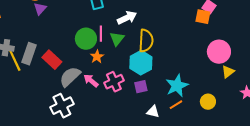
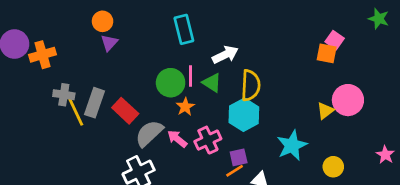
green triangle: (117, 39) -> (212, 83), turned -35
yellow triangle: (228, 72) -> (325, 111), moved
purple square: (141, 87) -> (239, 157), moved
orange line: (176, 105) -> (235, 171), moved

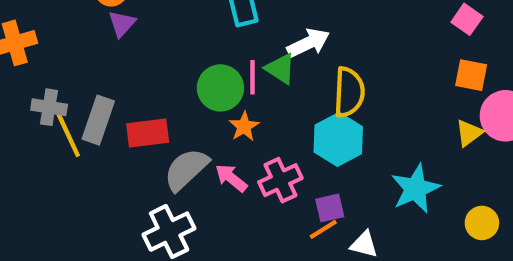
pink square: (335, 40) -> (467, 19), moved
orange square: (327, 53) -> (471, 75), moved
green triangle: (212, 83) -> (280, 69), moved
red rectangle: (125, 111) -> (148, 133), turned -50

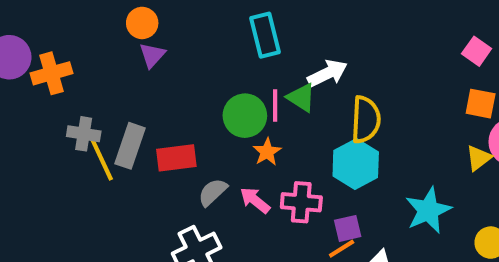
gray semicircle: (186, 169) -> (213, 192), size x0.7
pink cross: (280, 180) -> (301, 202), turned 30

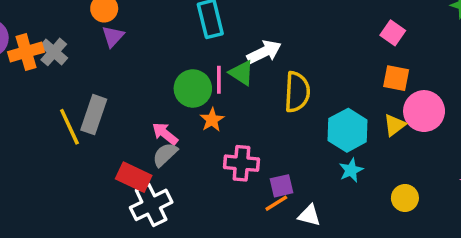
gray cross: (84, 134) -> (54, 52), moved, turned 32
red rectangle: (176, 158) -> (134, 177), moved, turned 32
cyan hexagon: (356, 164) -> (348, 130), moved
pink arrow: (255, 200) -> (165, 134), moved
cyan star: (428, 210) -> (351, 170), size x0.6

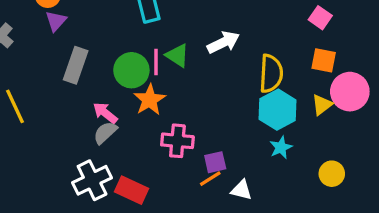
white arrow: (264, 52) -> (223, 42), moved
yellow semicircle: (297, 92) -> (271, 74), moved
gray rectangle: (94, 115) -> (76, 65), moved
orange star: (212, 120) -> (150, 100), size x1.4
red rectangle: (134, 177) -> (131, 190), moved

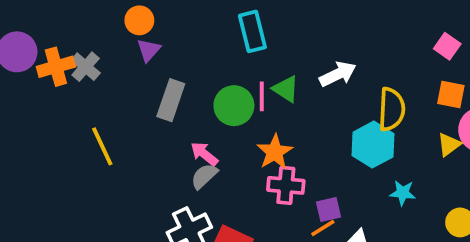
orange star: (150, 100) -> (275, 152), moved
cyan hexagon: (278, 110) -> (373, 145), moved
cyan star: (281, 147) -> (403, 193), turned 30

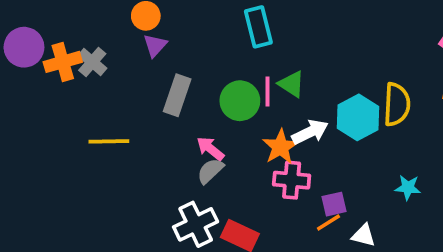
white arrow: (338, 74) -> (310, 132), moved
cyan hexagon: (373, 145) -> (358, 117), moved
yellow line: (102, 146) -> (109, 141), turned -66

